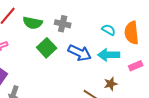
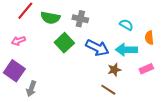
orange semicircle: (132, 33) -> (149, 38), moved, size x0.6
pink rectangle: (136, 66) -> (146, 69), moved
brown star: (111, 84) -> (114, 70), moved

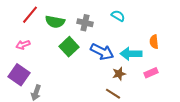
cyan semicircle: (126, 25) -> (118, 16), moved

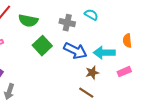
gray cross: (85, 23) -> (67, 23), moved

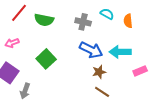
orange semicircle: (127, 41) -> (128, 21), moved
green square: (42, 46) -> (46, 59), moved
brown star: (92, 73) -> (99, 72), moved

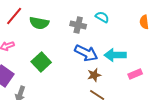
orange semicircle: (128, 21) -> (144, 22), moved

